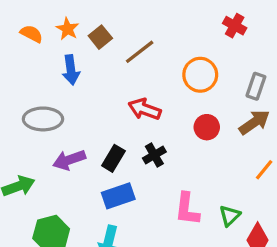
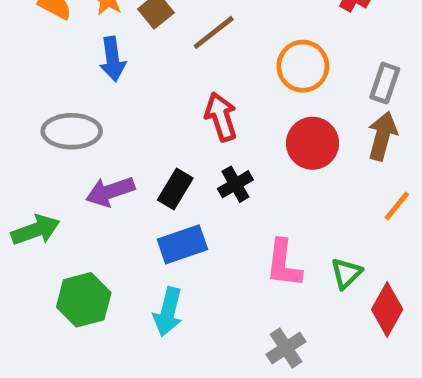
red arrow: (145, 109) -> (221, 117), turned 52
brown arrow: (254, 122) -> (382, 136), turned -40
red circle: (207, 127) -> (312, 143), size x1.4

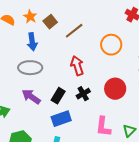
gray ellipse: (72, 131) -> (30, 68), moved
red circle: (312, 143) -> (115, 89), moved
purple arrow: (110, 191) -> (31, 97), turned 54

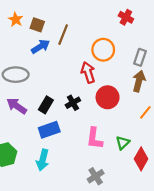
brown square: (50, 22) -> (37, 25), turned -32
brown line: (74, 31) -> (63, 35), turned -30
blue arrow: (32, 42) -> (40, 46), moved, turned -114
red arrow: (77, 66) -> (88, 72), moved

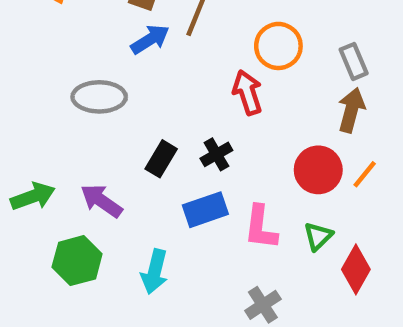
gray rectangle: (140, 57) -> (354, 61), turned -42
red circle: (108, 97) -> (318, 170), moved
purple arrow: (17, 106) -> (101, 201), moved
blue rectangle: (49, 130) -> (205, 210), moved

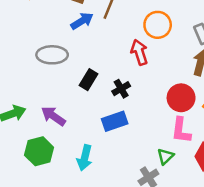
black rectangle: (161, 159) -> (89, 80), moved
pink L-shape: (261, 227) -> (181, 130), moved
green triangle: (318, 236) -> (165, 156), moved

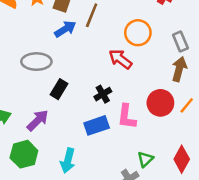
red arrow: (139, 52) -> (120, 59), turned -35
black rectangle: (89, 80) -> (59, 89), moved
purple arrow: (53, 116) -> (38, 120), turned 100
pink L-shape: (181, 130) -> (127, 117), moved

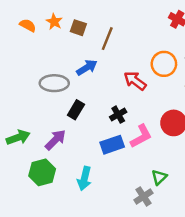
blue arrow: (65, 29) -> (87, 68), moved
orange circle: (138, 33) -> (164, 64), moved
pink L-shape: (127, 117) -> (141, 136), turned -125

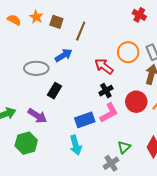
black cross: (118, 115) -> (106, 91), moved
purple arrow: (55, 140) -> (37, 116), turned 78
cyan arrow: (84, 178) -> (76, 145), moved, turned -30

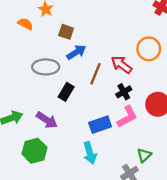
orange semicircle: (14, 20) -> (25, 24), moved
brown square: (56, 22) -> (66, 32), moved
brown line: (81, 31) -> (96, 74), moved

